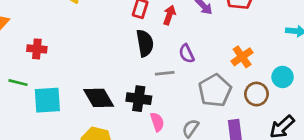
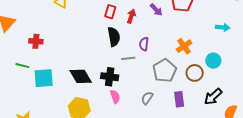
purple semicircle: (187, 54) -> (144, 44), turned 32
pink semicircle: (157, 122) -> (115, 97), moved

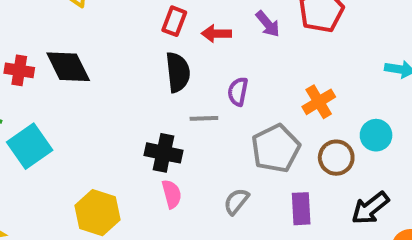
red arrow: (131, 16) -> (216, 34), turned -112
black diamond: (81, 76) -> (68, 67), moved
cyan square: (44, 78) -> (30, 146), turned -35

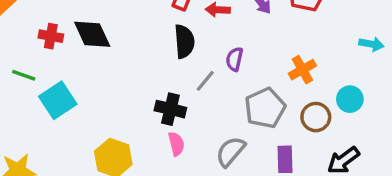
gray line: (204, 118) -> (205, 81), turned -50
gray semicircle: (236, 201) -> (231, 152), size x1.4

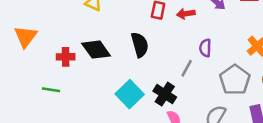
black semicircle: (184, 41) -> (140, 45), moved
cyan square: (58, 100) -> (130, 94), moved
black cross: (170, 109) -> (165, 94), turned 30

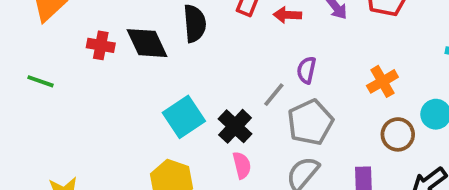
black semicircle: (140, 45) -> (195, 23), moved
gray pentagon: (235, 80) -> (310, 122), moved
green line: (51, 90) -> (40, 81), moved

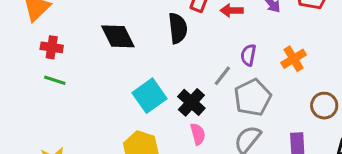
black semicircle: (195, 23) -> (178, 28), moved
red cross: (101, 45) -> (52, 47), moved
green line: (40, 81) -> (55, 80), moved
orange cross: (382, 81) -> (294, 59), moved

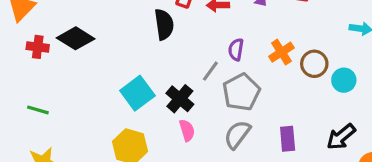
black diamond: (118, 36) -> (76, 38), moved, turned -30
green line: (55, 80) -> (38, 110), moved
brown circle: (324, 106) -> (314, 64), moved

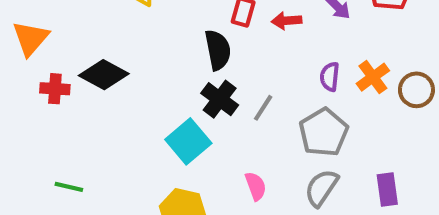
purple semicircle: (236, 50) -> (330, 77), moved
gray line: (210, 71) -> (263, 108), moved
black cross: (180, 99) -> (220, 99), moved
green line: (38, 110) -> (69, 187), moved

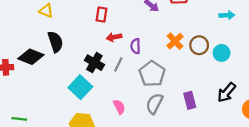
red arrow: (287, 21) -> (114, 37), moved
black semicircle: (218, 50) -> (55, 42), moved
purple semicircle: (330, 77) -> (136, 46), moved

